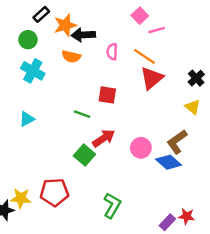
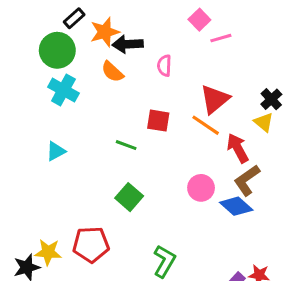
green circle: (28, 40) -> (57, 50), size x1.5
orange semicircle: (71, 56) -> (112, 72), turned 30
orange line: (145, 56) -> (206, 125), moved
yellow triangle: (193, 107) -> (264, 122), moved
red arrow: (104, 138) -> (238, 148), moved, turned -85

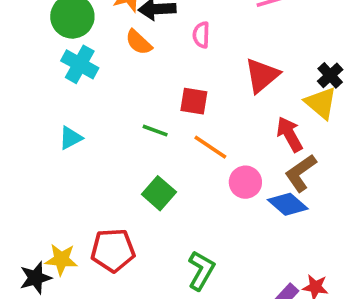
yellow triangle: (264, 122) -> (321, 103), size x1.4
orange line: (206, 125) -> (210, 147), moved

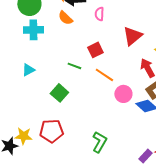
cyan cross: (80, 64) -> (33, 30), turned -30
red square: (194, 101) -> (95, 50), turned -35
green square: (159, 193) -> (59, 93), moved

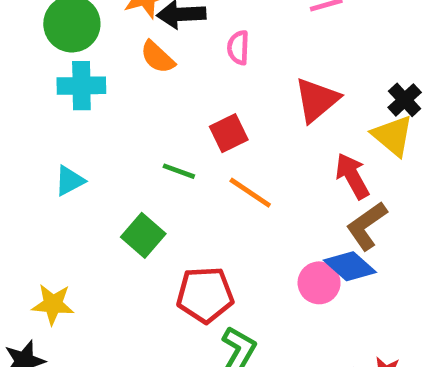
pink circle: (123, 94) -> (319, 283), moved
red pentagon: (51, 131) -> (205, 295), moved
yellow star: (23, 136) -> (53, 304), moved

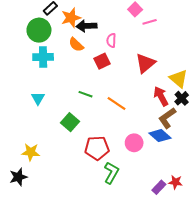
black cross: (405, 100) -> (182, 98), moved
red square: (229, 133) -> (102, 61), moved
cyan triangle: (70, 181) -> (38, 98), turned -32
pink circle: (319, 283) -> (134, 143), moved

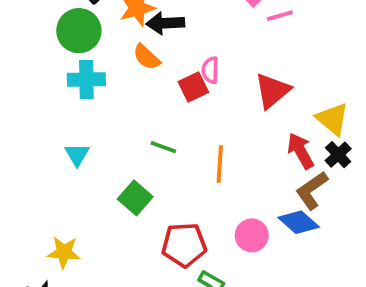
pink semicircle: (111, 40) -> (210, 70), moved
orange line: (116, 104) -> (220, 164), turned 60

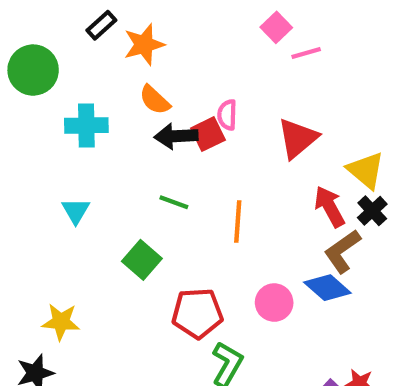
black arrow: (165, 23) -> (176, 136), moved
green circle: (79, 31) -> (33, 70), moved

